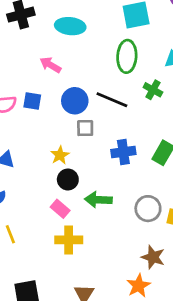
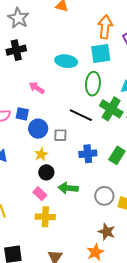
cyan ellipse: (70, 26) -> (66, 61), moved
green cross: (153, 90) -> (111, 109), size x1.6
blue circle: (75, 101) -> (38, 129), moved

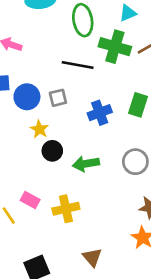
pink rectangle: (40, 194) -> (30, 200), moved

